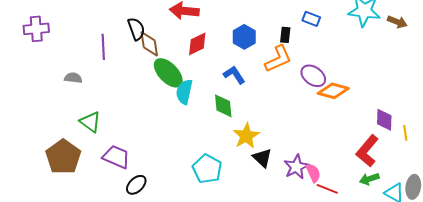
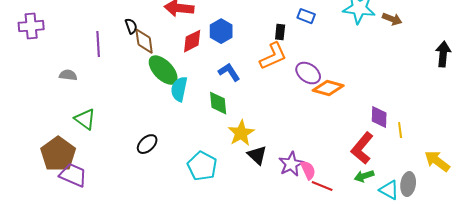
black semicircle: (136, 29) -> (131, 26), size x0.7
blue hexagon: (244, 37) -> (221, 31), moved
purple trapezoid: (116, 157) -> (73, 175), moved
black ellipse: (136, 185) -> (147, 144), moved

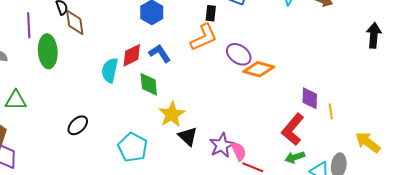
red diamond: (192, 41) -> (132, 55), moved
green ellipse: (163, 70) -> (48, 51), moved, turned 40
green triangle: (85, 119) -> (16, 100), turned -35

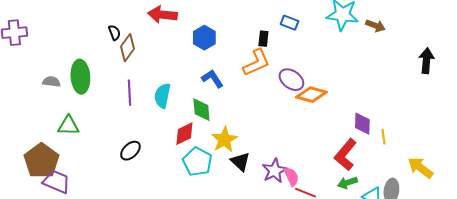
brown diamond: (75, 22) -> (127, 48), turned 44
purple line: (29, 25) -> (129, 93), moved
green ellipse: (48, 51) -> (80, 77), moved
red diamond: (132, 55) -> (184, 134), moved
cyan pentagon: (133, 147) -> (197, 162), moved

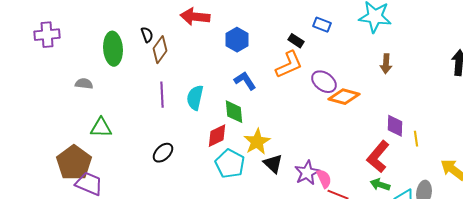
brown arrow: (375, 26) -> (386, 64), moved, turned 72
black rectangle: (263, 39) -> (296, 41), turned -63
green ellipse: (80, 77) -> (113, 49), moved
green arrow: (347, 183) -> (380, 185), turned 36

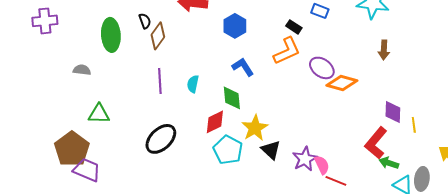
cyan semicircle: (195, 98) -> (193, 84), size x0.7
black ellipse: (163, 153) -> (161, 139), size x1.5
green arrow: (380, 185) -> (389, 163), moved

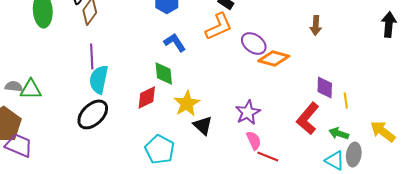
gray semicircle: (82, 70) -> (14, 86), moved
cyan semicircle: (193, 84) -> (99, 79), moved, size x1.6
cyan pentagon: (228, 150) -> (160, 149), moved
purple star: (305, 159) -> (248, 112), moved
green arrow: (389, 163) -> (339, 133), moved

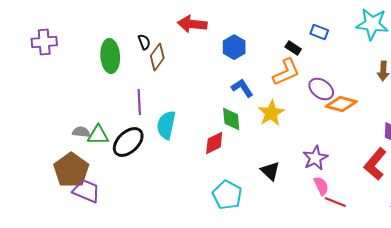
purple line: (92, 56) -> (139, 102), moved
yellow star: (187, 103) -> (271, 113), moved
black ellipse: (93, 114) -> (128, 142), moved

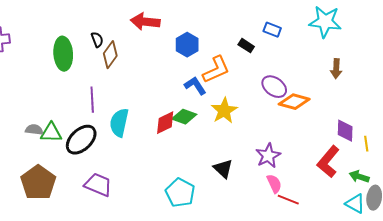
orange L-shape: (286, 72) -> (216, 70), moved
green diamond: (231, 119) -> (184, 117), turned -65
red diamond: (214, 143) -> (165, 123), moved
brown pentagon: (71, 170) -> (38, 183), moved
purple trapezoid: (86, 191) -> (98, 185), moved

